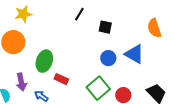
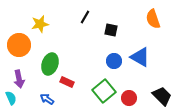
yellow star: (23, 14) -> (40, 24), moved
orange semicircle: (154, 28) -> (153, 19), moved
purple arrow: (21, 82) -> (19, 79), moved

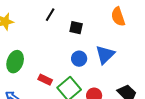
blue triangle: (140, 57) -> (105, 55), turned 45
red rectangle: (67, 82) -> (45, 80), moved

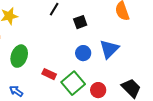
black square: (76, 28) -> (80, 22), turned -32

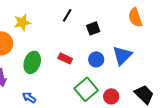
red rectangle: (49, 74) -> (65, 58), moved

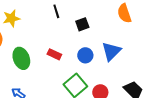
black line: (67, 15) -> (56, 11), turned -48
green ellipse: (32, 62) -> (21, 58), turned -40

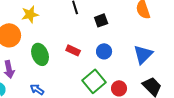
blue triangle: (111, 51) -> (143, 54), moved

